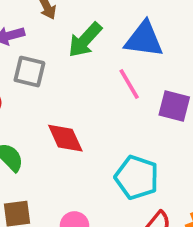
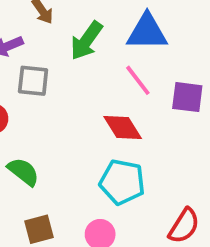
red diamond: (65, 138) -> (123, 128), moved
cyan pentagon: (137, 177) -> (122, 182), moved

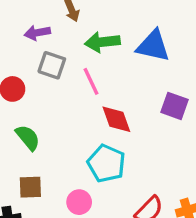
green arrow: (86, 41) -> (102, 42), turned 36
pink line: (138, 80) -> (91, 81), moved

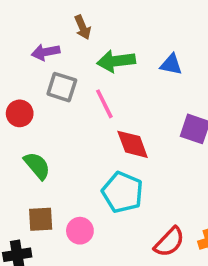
blue triangle: (153, 46) -> (171, 64), size x0.6
pink circle: (79, 202) -> (80, 231), moved

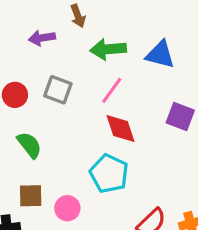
blue triangle: (171, 64) -> (160, 55), size x1.4
gray square: (62, 87) -> (58, 90), moved
pink line: (104, 104) -> (112, 90), moved, turned 60

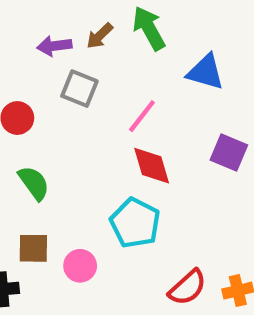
brown arrow: (78, 16) -> (100, 36), moved, turned 65
green arrow: (108, 49) -> (149, 28), moved, turned 64
gray square: (58, 90) -> (79, 89), moved

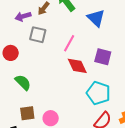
blue triangle: (206, 72) -> (96, 18), turned 36
purple square: (229, 153) -> (103, 57), moved
cyan pentagon: (135, 223) -> (98, 93), moved

